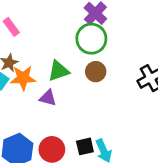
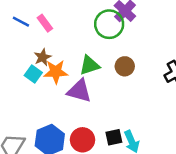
green circle: (91, 39) -> (109, 24), moved
purple triangle: (48, 98) -> (79, 91), size x1.5

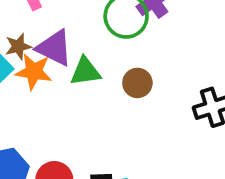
purple triangle: (79, 91) -> (54, 48), moved

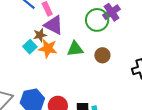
purple triangle: (54, 48) -> (54, 25), moved

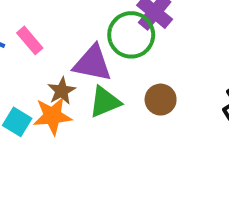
purple triangle: (54, 25) -> (92, 63), moved
brown star: (40, 35) -> (62, 91), moved

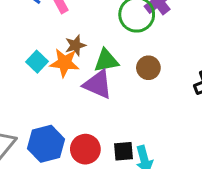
purple triangle: (92, 63) -> (98, 84), moved

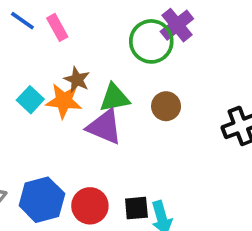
brown star: (75, 45) -> (77, 80), turned -30

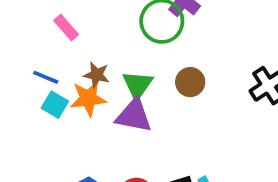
blue line: (22, 21) -> (46, 77), moved
green triangle: (114, 98) -> (138, 85), turned -32

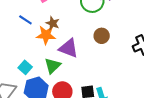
green triangle: (138, 85) -> (53, 66), moved
cyan square: (55, 105) -> (25, 67), moved

